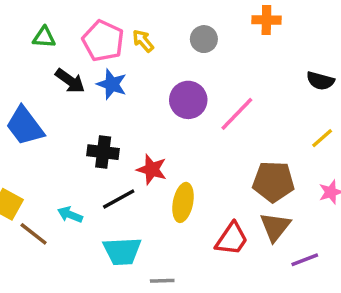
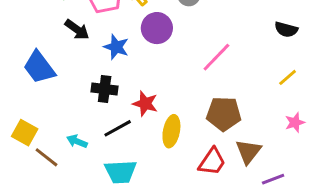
blue star: (112, 84) -> (116, 47), moved
purple circle: (188, 100) -> (157, 28), moved
brown pentagon: (273, 182) -> (224, 114), moved

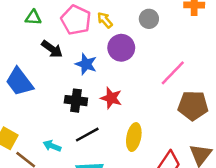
red star: (145, 104) -> (111, 98), moved
brown pentagon: (224, 114) -> (193, 106), moved

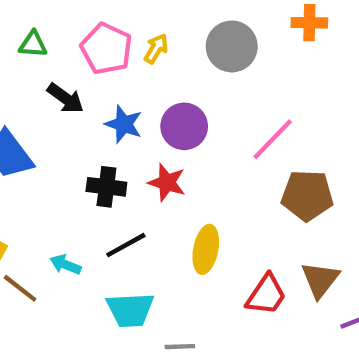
gray circle: (149, 19) -> (232, 46), size x1.5
yellow arrow: (105, 20) -> (156, 49), turned 72
purple circle: (121, 48) -> (184, 126), moved

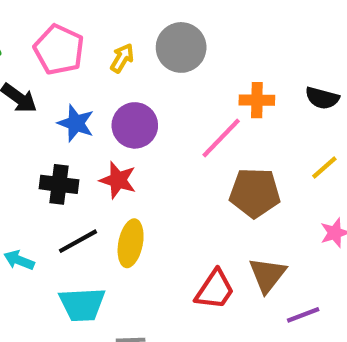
orange cross: (309, 23) -> (257, 100), moved
yellow arrow: (156, 49) -> (122, 58), moved
yellow ellipse: (206, 249) -> (131, 243), moved

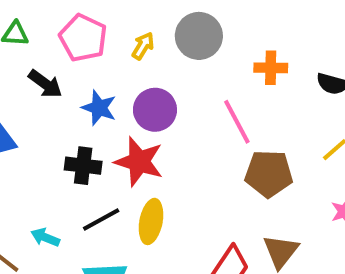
orange cross: (257, 100) -> (271, 68), moved
pink line: (221, 138) -> (237, 122), turned -72
red star: (118, 180) -> (139, 162), size x1.4

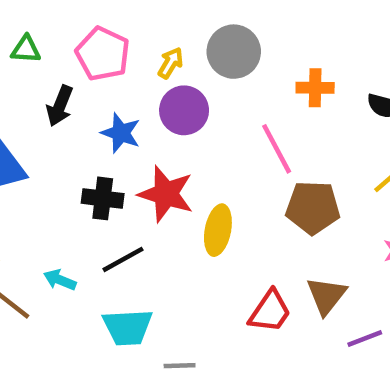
black arrow: (45, 84) -> (60, 106), turned 76
purple circle: (155, 110) -> (184, 110), moved
yellow ellipse: (151, 221) -> (218, 230), moved

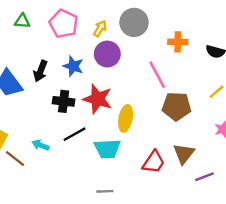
black arrow: (60, 106) -> (40, 71), moved
cyan trapezoid: (128, 327) -> (107, 149), moved

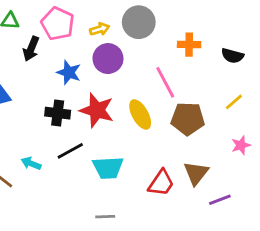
yellow arrow: (100, 29) -> (100, 29), turned 42
black arrow: (40, 71) -> (31, 49), moved
yellow ellipse: (126, 118) -> (140, 114), moved, turned -40

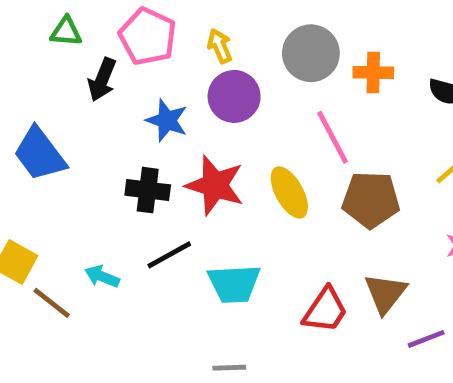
gray circle: (139, 22) -> (311, 53), moved
yellow arrow: (100, 29) -> (220, 46), turned -96

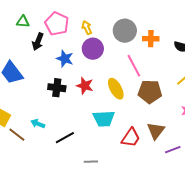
red star: (215, 185) -> (85, 86), size x0.7
black line: (169, 255) -> (65, 138), moved
cyan trapezoid: (234, 284) -> (104, 119), moved

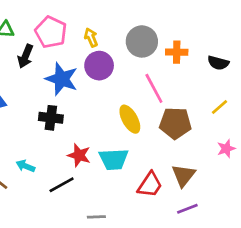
blue star: (65, 59) -> (62, 79), size x1.4
red star: (85, 86) -> (79, 155), moved
purple line: (173, 150) -> (187, 209), moved

